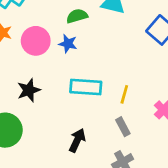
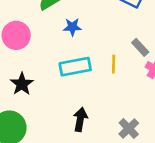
blue star: (68, 44) -> (72, 27), moved
gray rectangle: (123, 127) -> (140, 47), moved

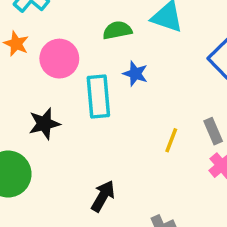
cyan rectangle: (75, 67) -> (98, 96), moved, turned 76

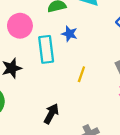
yellow line: (171, 140) -> (81, 74), moved

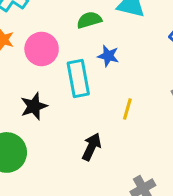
black arrow: (51, 114) -> (92, 147), moved

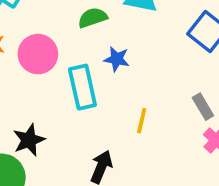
black star: (34, 106) -> (29, 140), moved

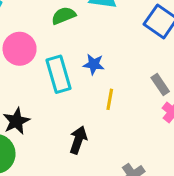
blue star: (117, 59) -> (94, 64), moved

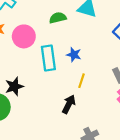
black arrow: (78, 140) -> (69, 104), moved

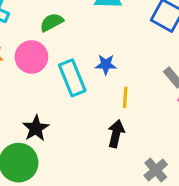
green semicircle: (58, 18) -> (52, 22), moved

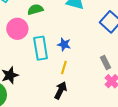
yellow line: (125, 97) -> (64, 67), moved

